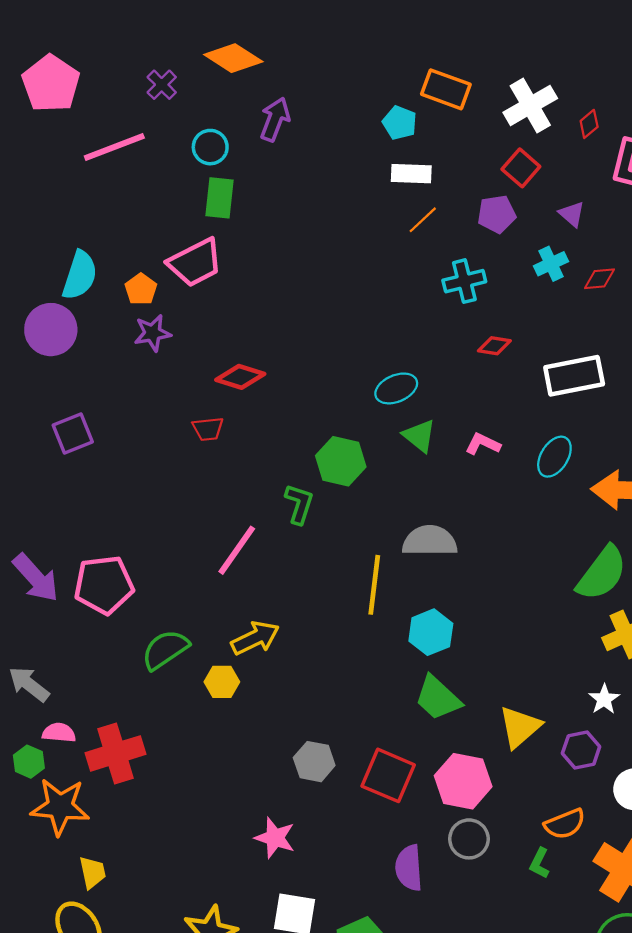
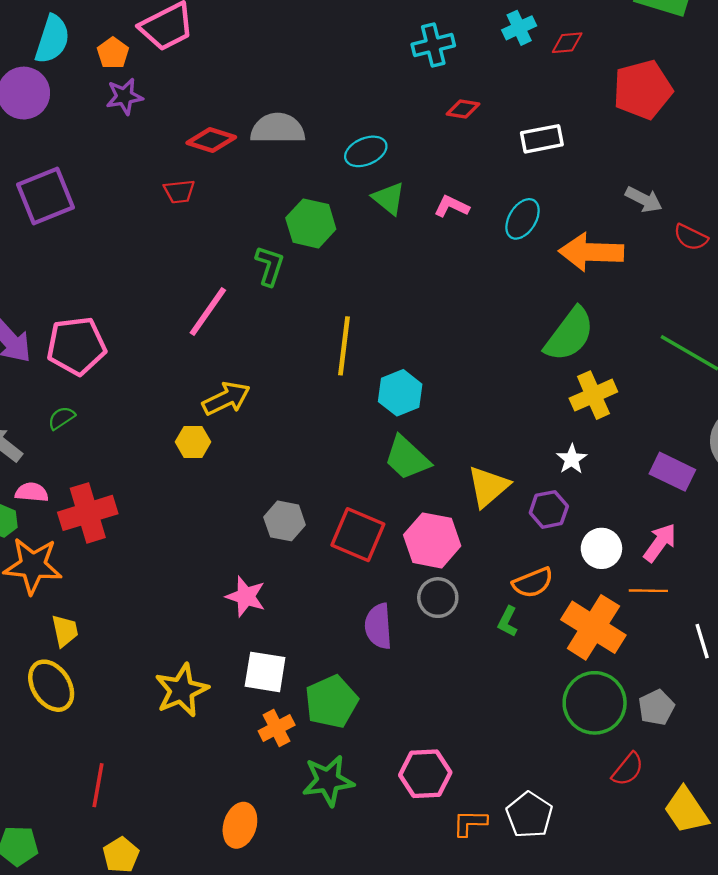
white rectangle: (574, 376) -> (542, 139), size x0.7
purple square: (73, 434) -> (45, 196), size x1.4
gray semicircle: (430, 541) -> (278, 129), moved
green semicircle: (165, 650) -> (61, 418), moved, size x0.6

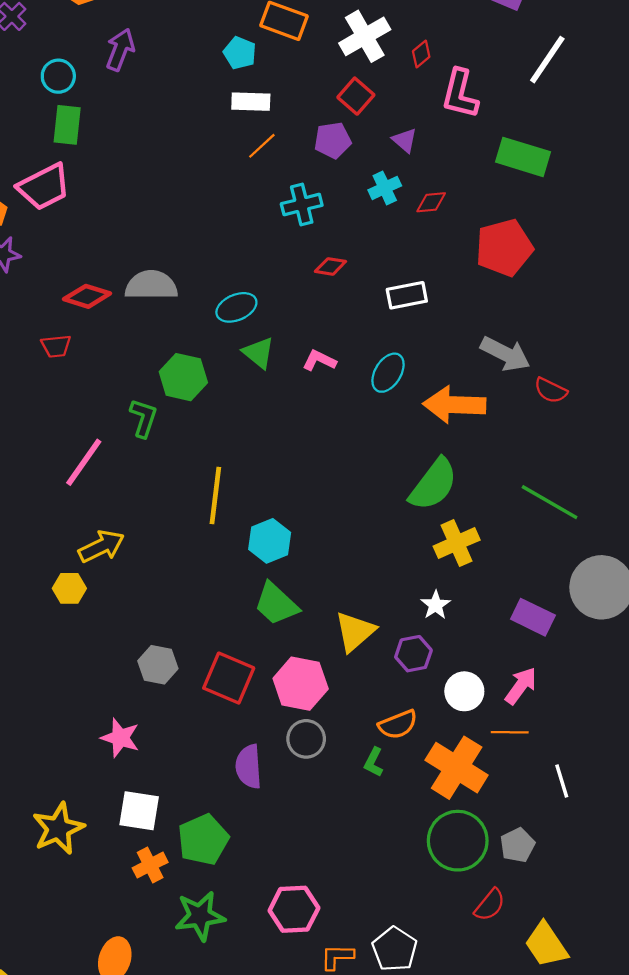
gray arrow: (644, 199) -> (505, 354), size x1.4

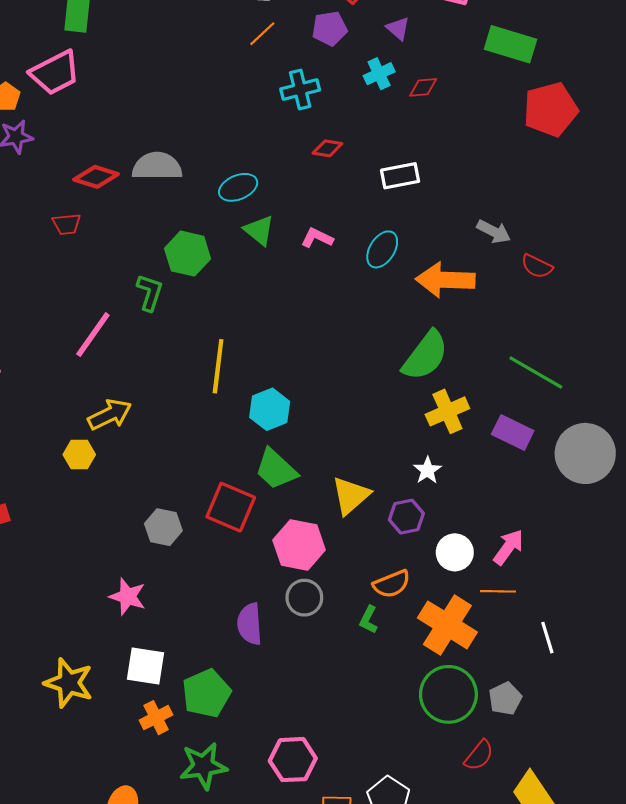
red pentagon: (504, 248) -> (551, 109), moved
gray arrow: (505, 354) -> (494, 232), size x0.7
purple rectangle: (533, 617) -> (513, 432), moved
red square: (229, 678) -> (231, 507), moved
yellow star: (58, 829) -> (69, 683), turned -30

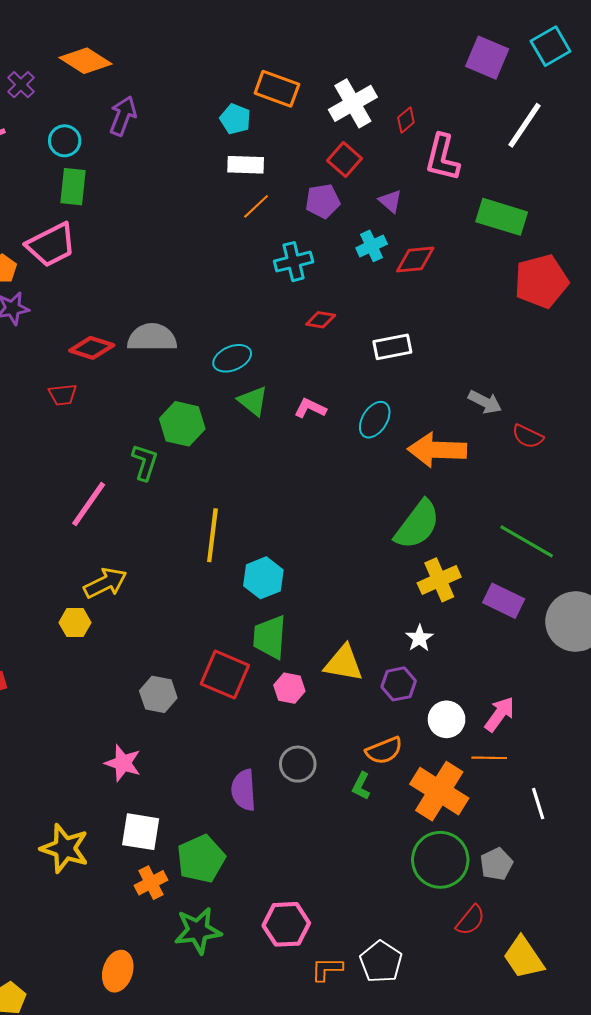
red diamond: (423, 87) -> (415, 259), size x1.4
green trapezoid: (276, 469) -> (270, 637), turned 51
yellow triangle: (351, 496) -> (343, 663), turned 51
pink hexagon: (299, 545) -> (289, 688), moved, size x0.6

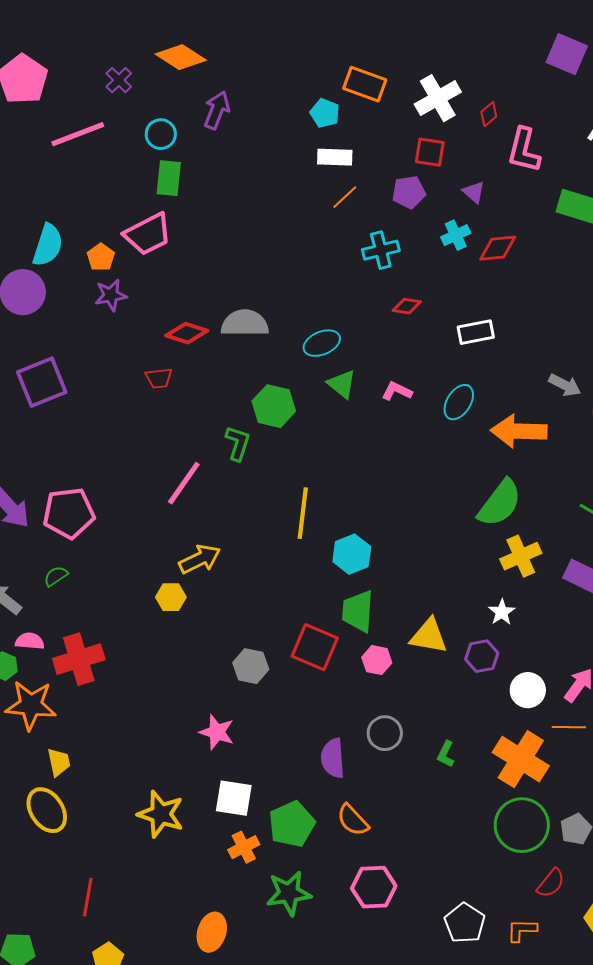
red square: (345, 160) -> (430, 152), turned -32
orange semicircle: (384, 751) -> (353, 820), moved, turned 69
orange L-shape: (327, 969) -> (522, 930), moved

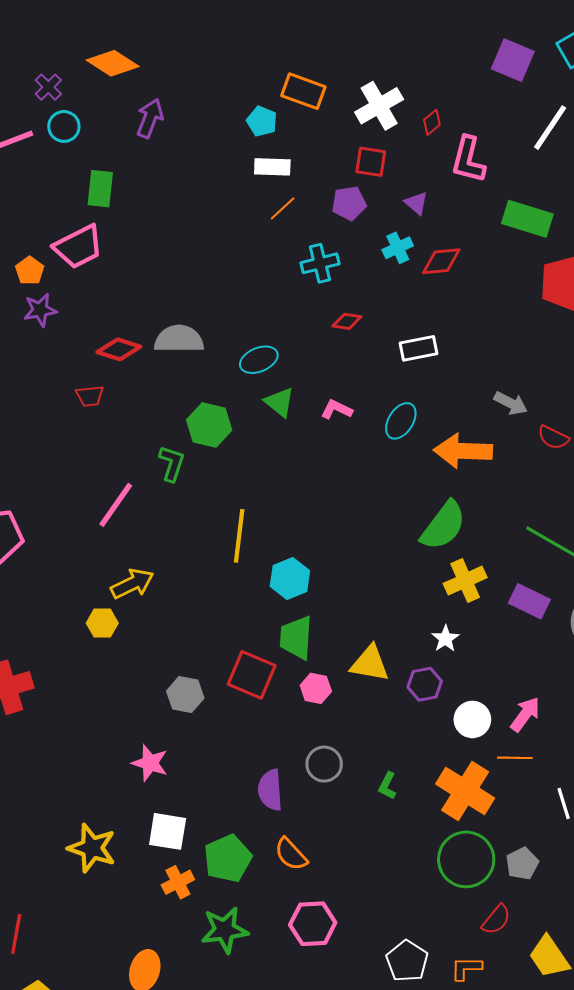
cyan circle: (161, 134) -> (64, 126), moved

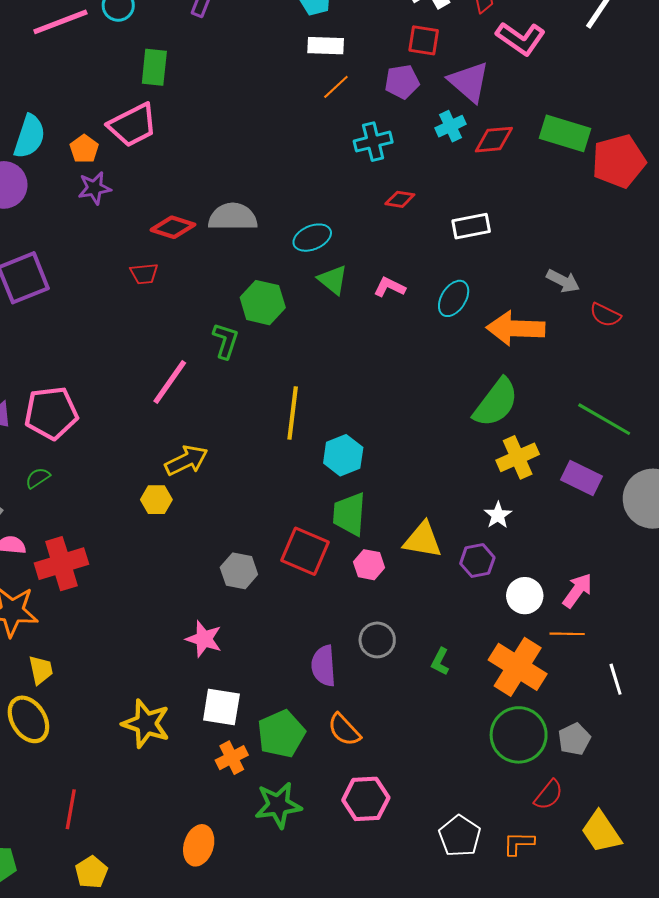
pink L-shape: (468, 160) -> (521, 38), turned -69
purple triangle: (416, 203) -> (469, 82), size x1.8
green rectangle: (527, 219) -> (565, 133), moved

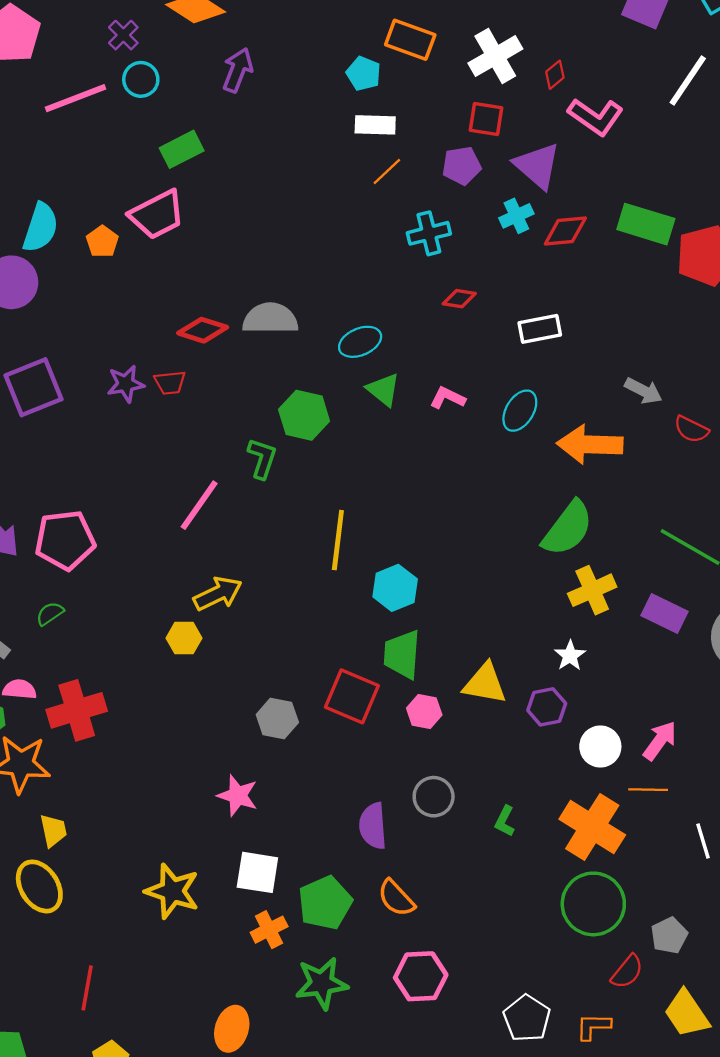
green rectangle: (154, 67) -> (182, 149), turned 57
purple star: (94, 188) -> (126, 384), moved
gray pentagon: (574, 739) -> (669, 935), moved

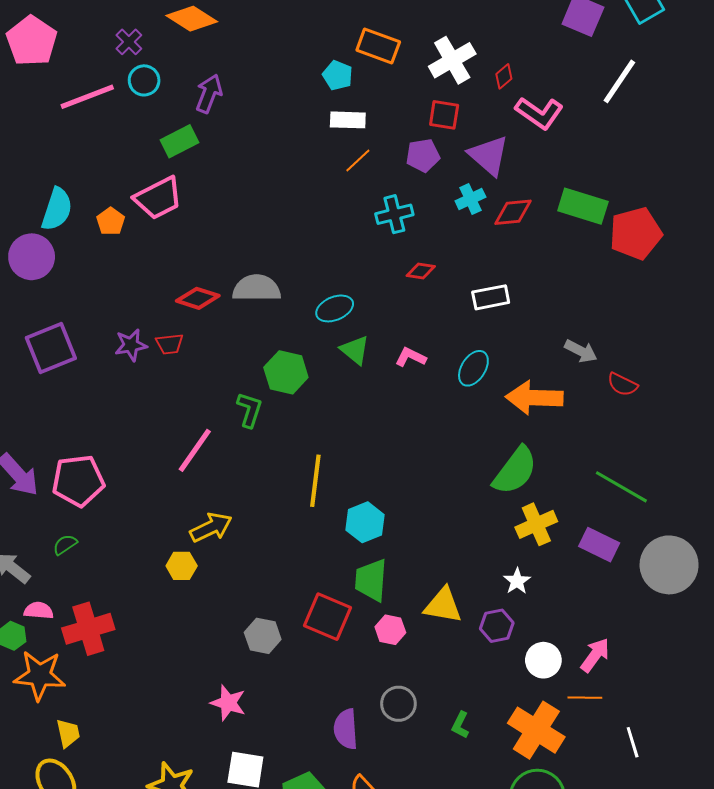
purple arrow: (238, 70) -> (209, 94), moved

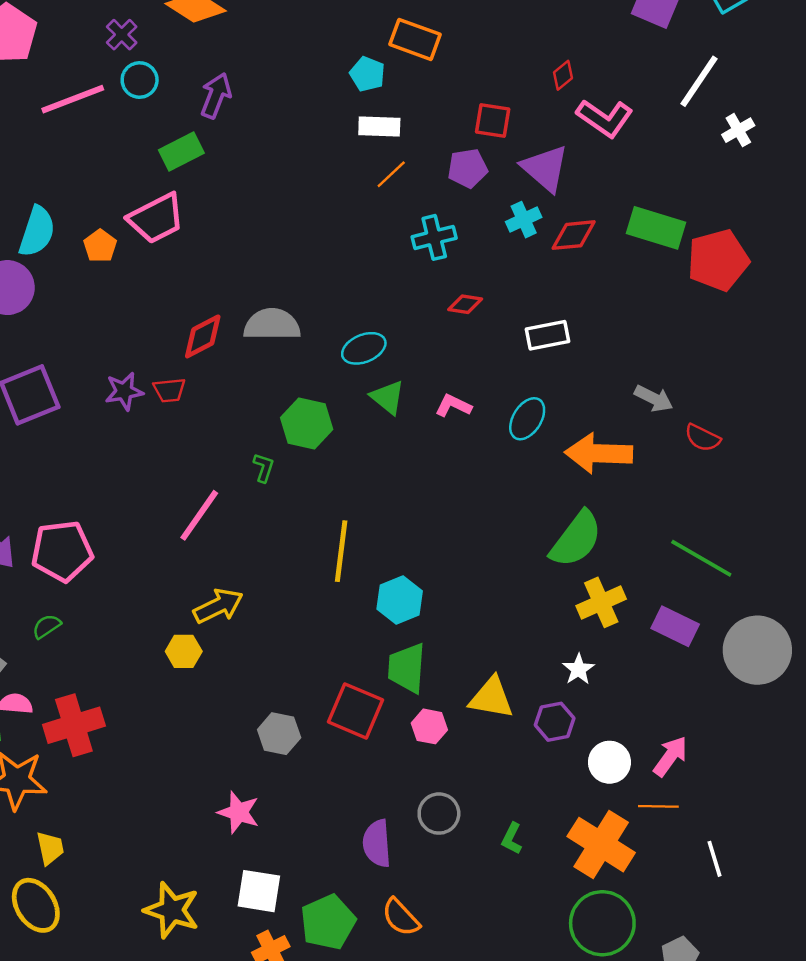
white cross: (452, 60) -> (738, 130), moved, size x0.6
red diamond: (198, 298) -> (203, 336), turned -45
green L-shape: (249, 410) -> (264, 468), size x0.7

